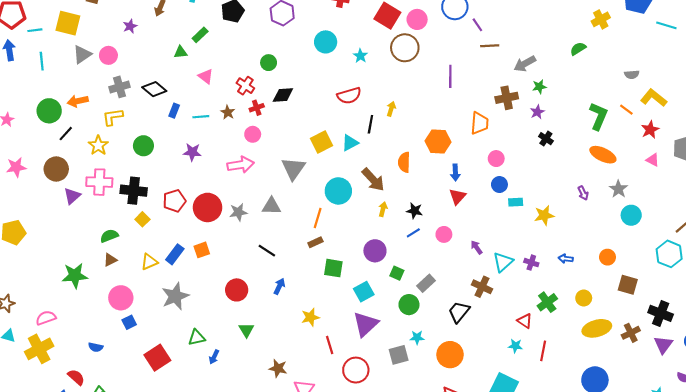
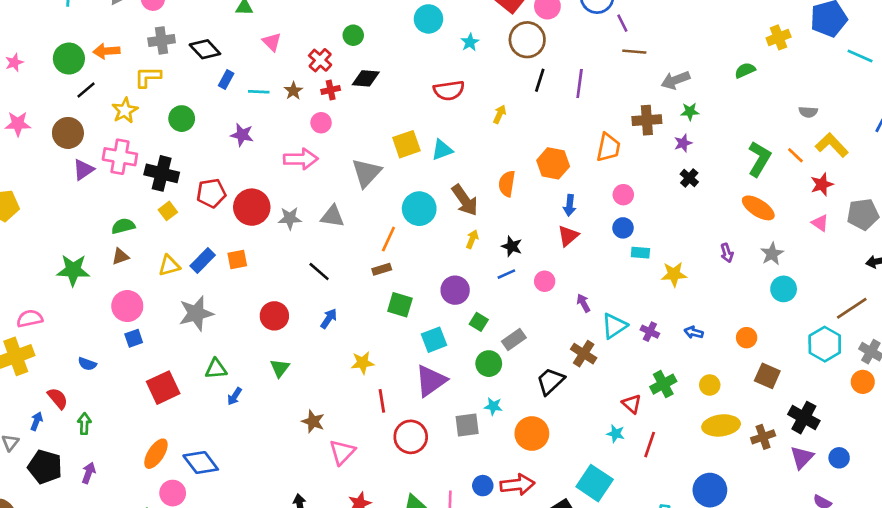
black line: (370, 124) -> (540, 80), moved

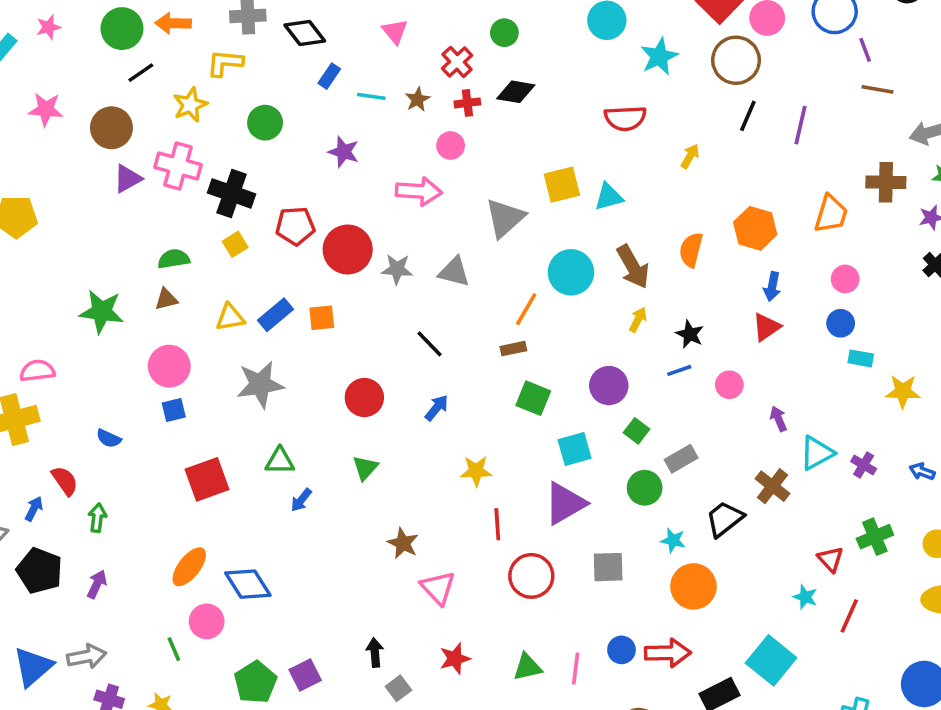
cyan star: (470, 42) -> (659, 57), size x1.5
cyan star: (493, 406) -> (673, 540), moved
pink triangle: (342, 452) -> (438, 588), turned -32

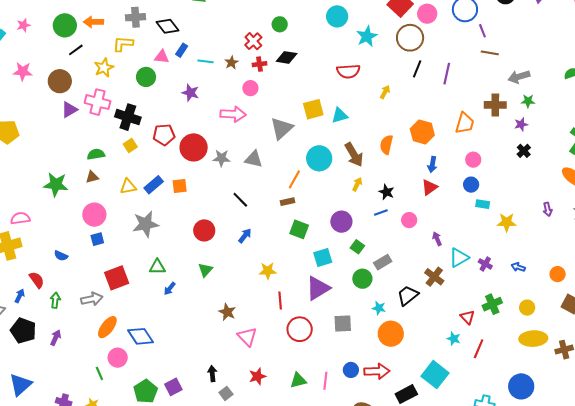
pink triangle: (395, 31) -> (162, 57), moved, turned -42
gray arrow: (87, 656) -> (92, 299), moved

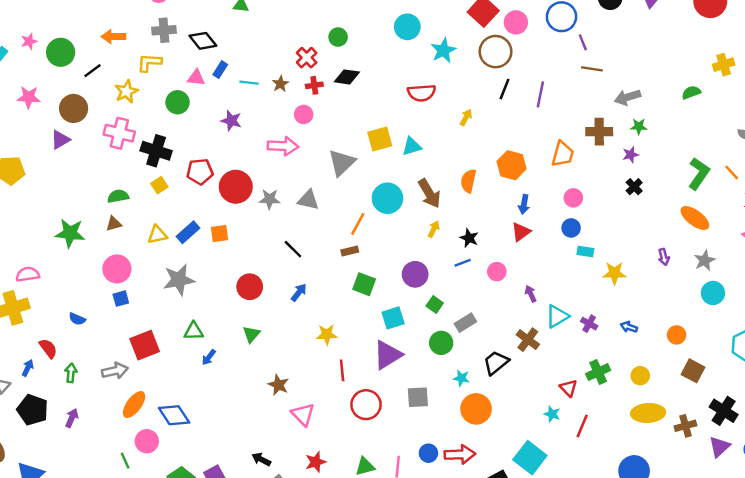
green circle: (65, 25) -> (61, 52), moved
purple triangle: (69, 110) -> (60, 140), moved
black arrow: (212, 374) -> (261, 459), turned -56

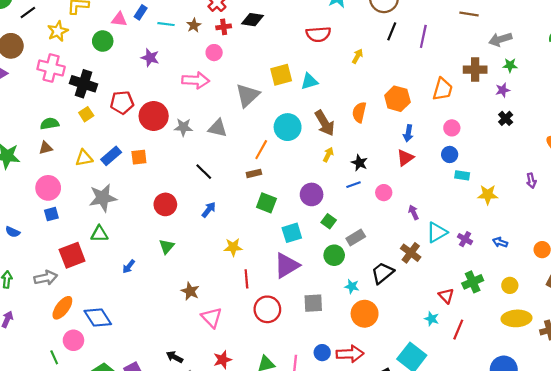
green triangle: (194, 331) -> (99, 234), moved

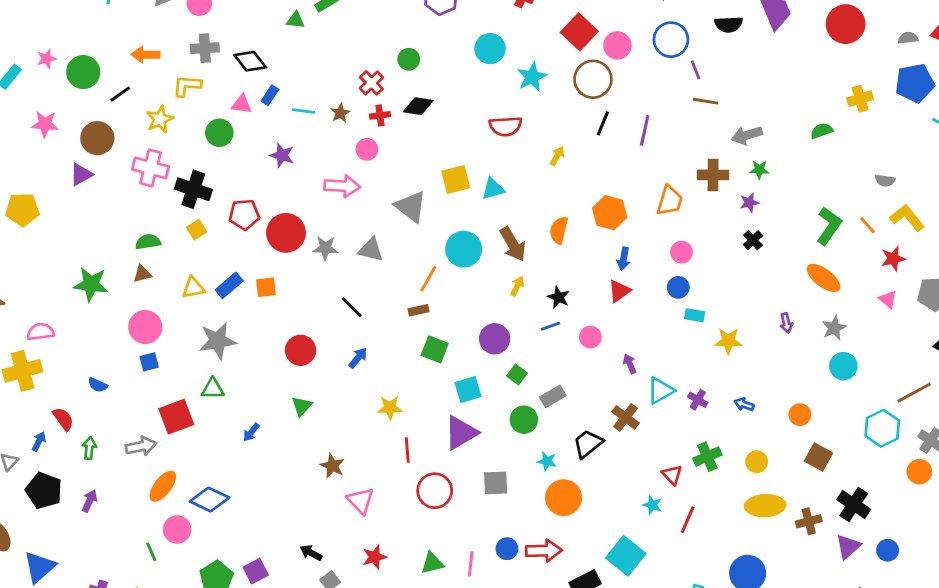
gray triangle: (247, 95) -> (411, 206), turned -40
blue diamond: (98, 317) -> (210, 500), turned -32

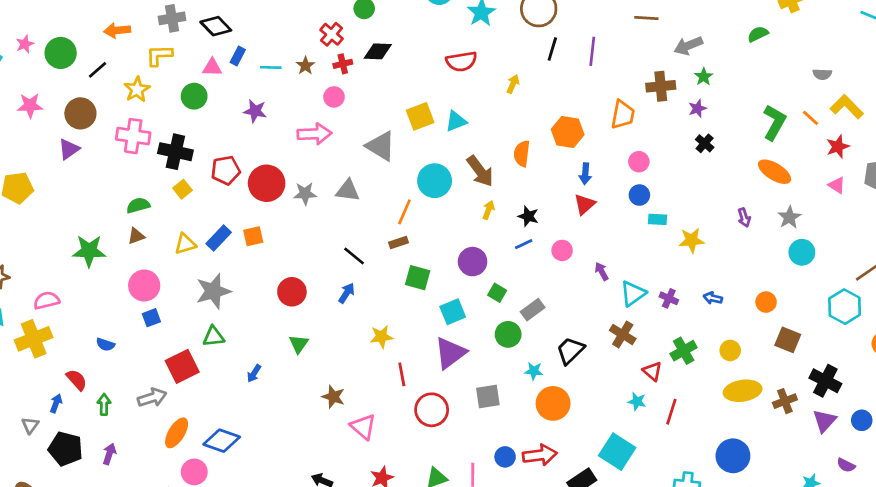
green star: (759, 170) -> (704, 77), turned -30
black line: (352, 307) -> (354, 256), moved
brown cross: (625, 417) -> (623, 335), moved

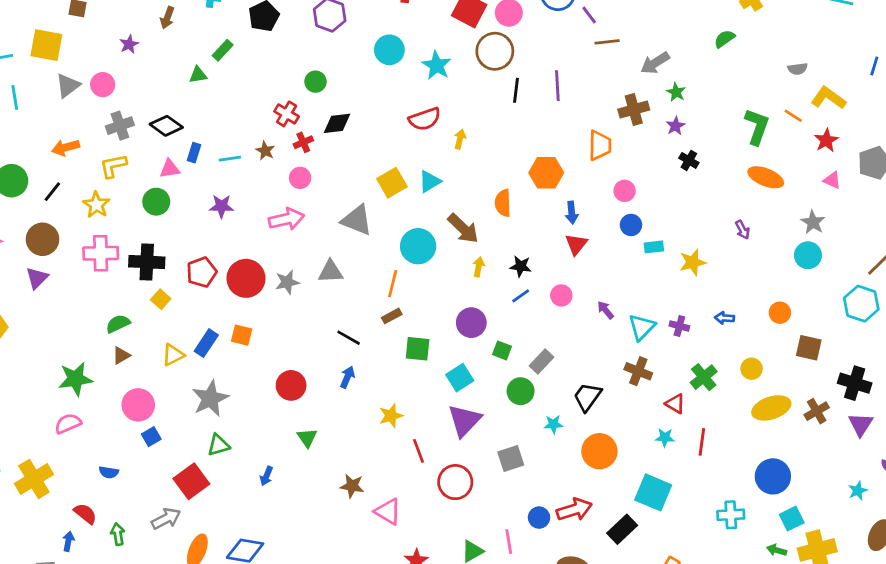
yellow arrow: (513, 84) -> (460, 139), moved
gray star: (789, 217) -> (813, 222), moved
orange square: (253, 236) -> (242, 335), turned 36
pink semicircle: (47, 300) -> (68, 424), moved
orange circle: (553, 403) -> (599, 451), moved

